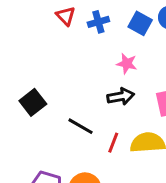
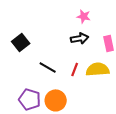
black line: (81, 126) -> (48, 67), moved

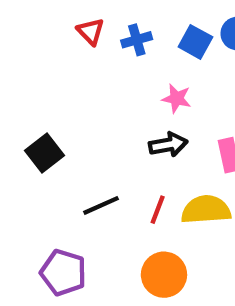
black line: (48, 67) -> (101, 205), turned -54
orange circle: (56, 100) -> (164, 275), moved

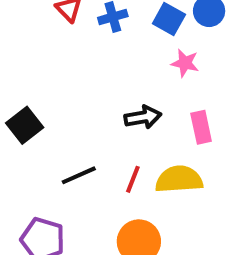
pink star: (177, 99) -> (185, 63), moved

